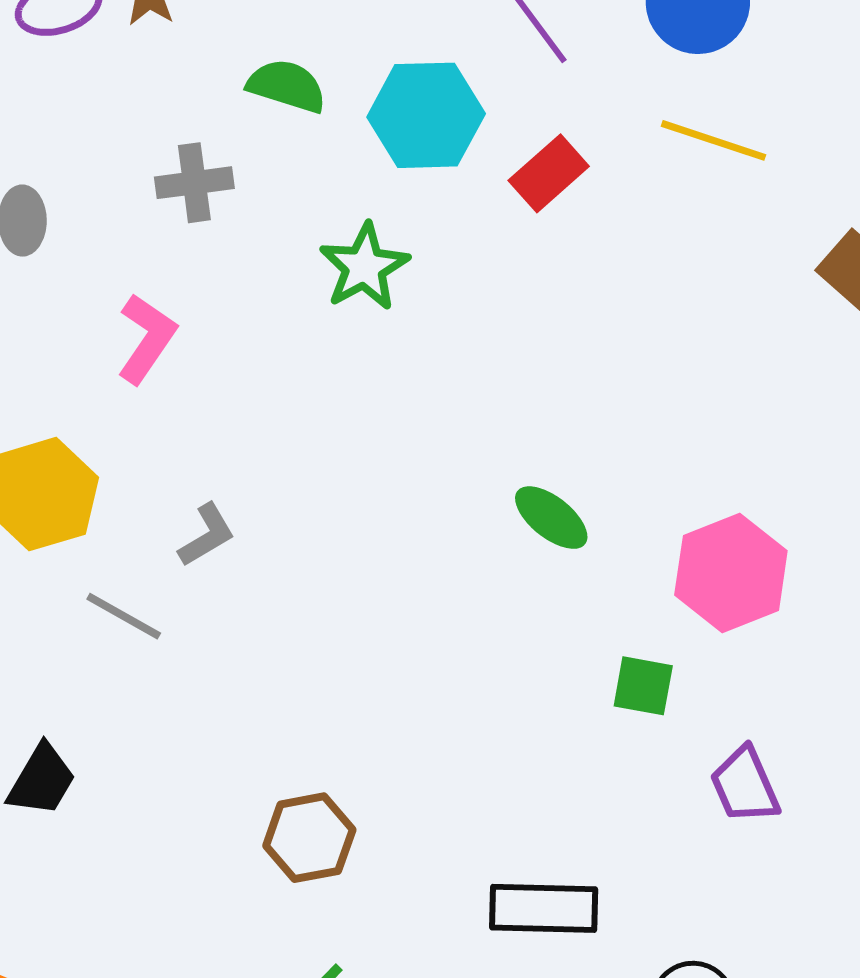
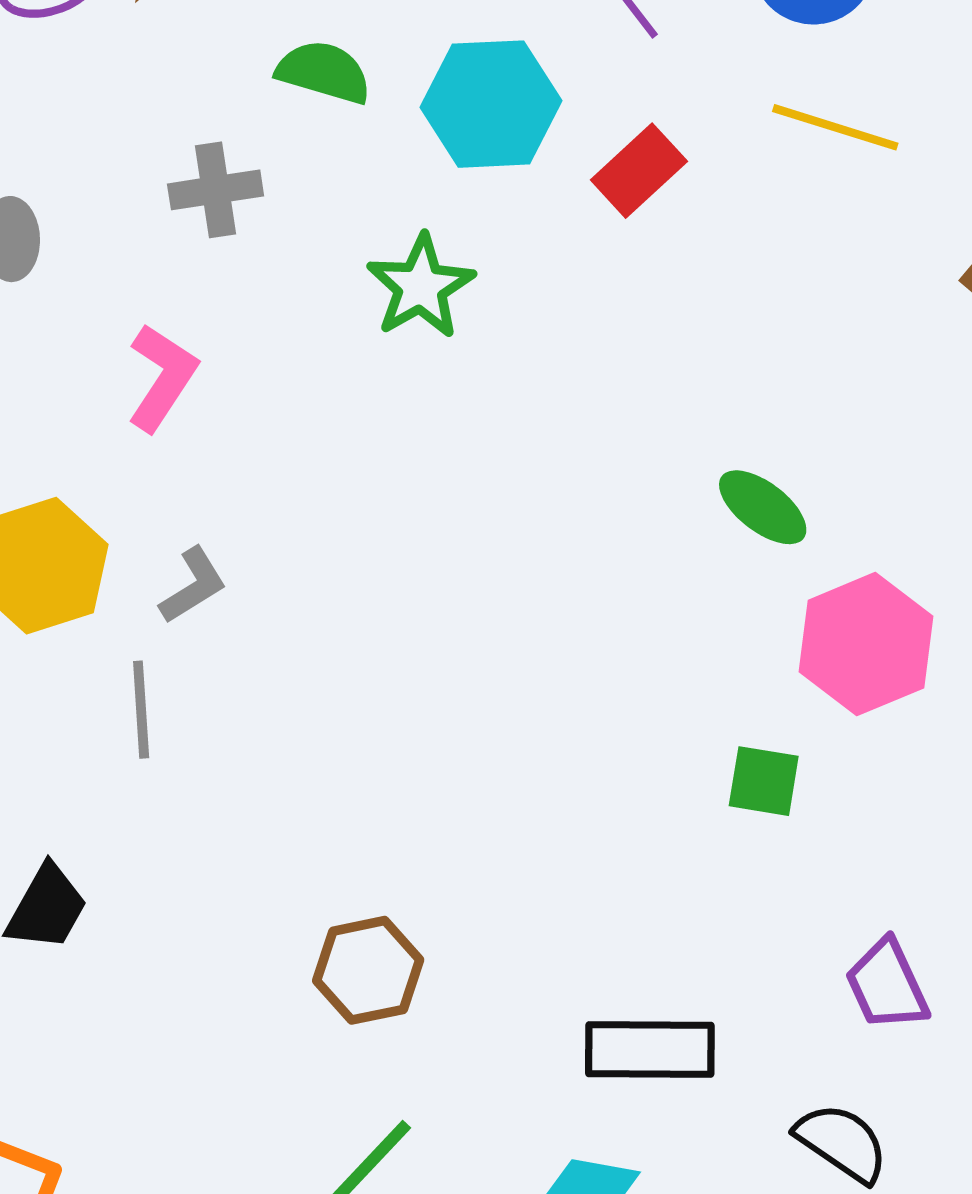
green ellipse: (551, 518) -> (763, 507), moved
gray L-shape: (207, 535) -> (193, 586), moved
gray line: (124, 616) -> (141, 710), turned 58
purple trapezoid: (745, 785) -> (887, 985), moved

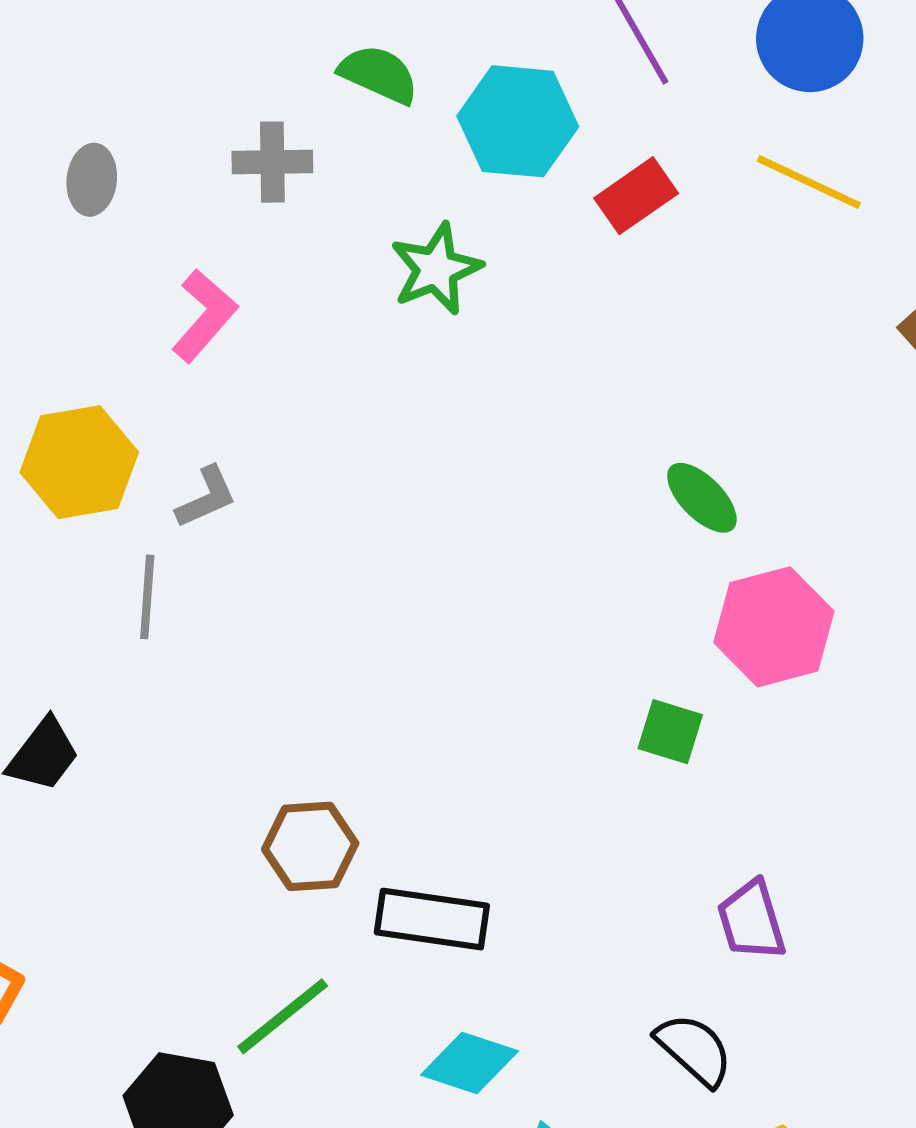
black rectangle: (650, 1049) -> (432, 919), moved

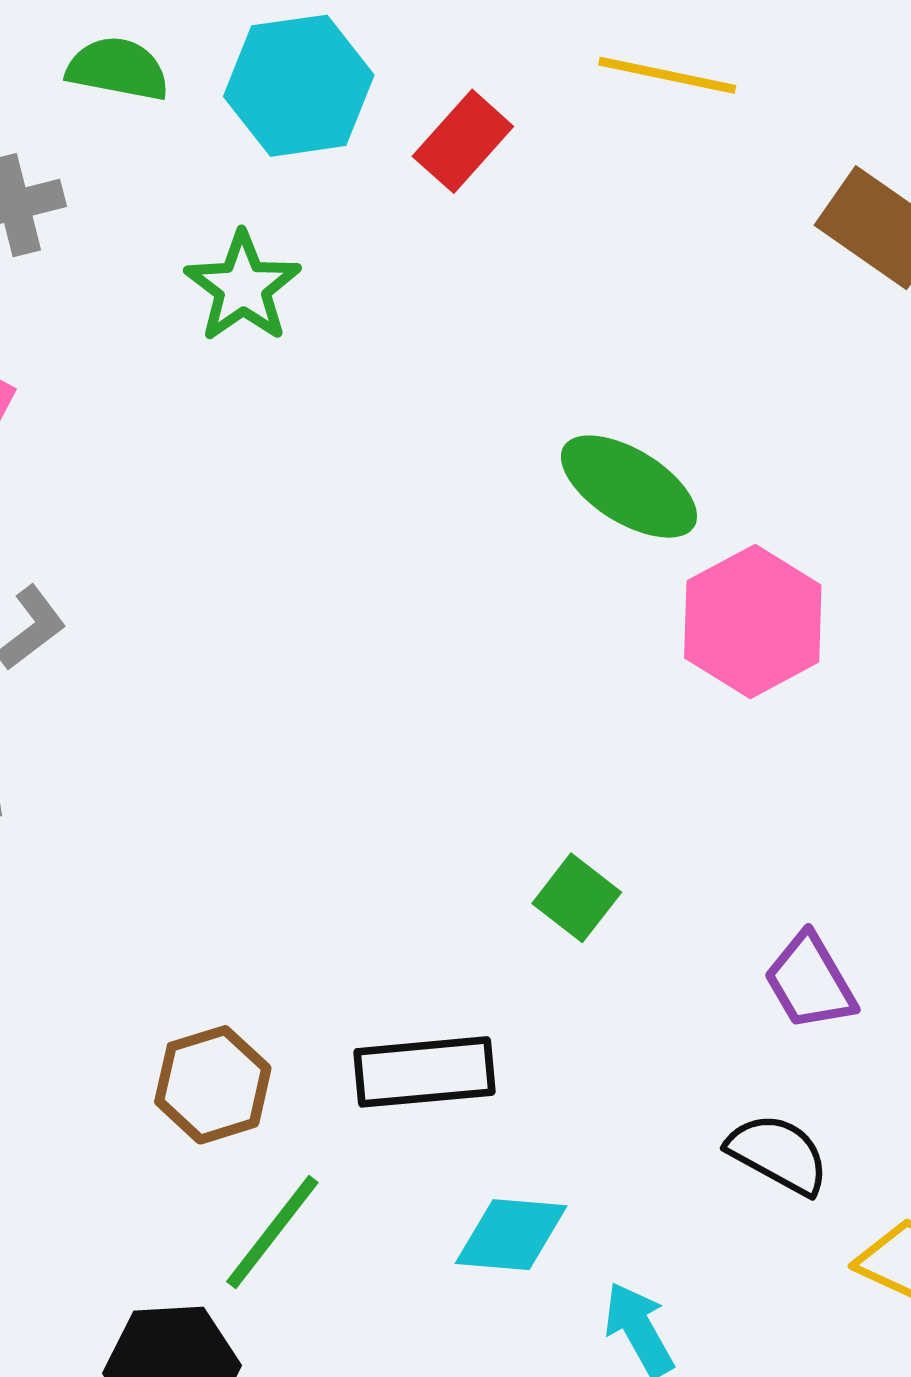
green ellipse: (702, 498) -> (629, 487), size x1.4
green square: (670, 732) -> (577, 898), moved, turned 34
brown hexagon: (310, 846) -> (213, 1085), moved

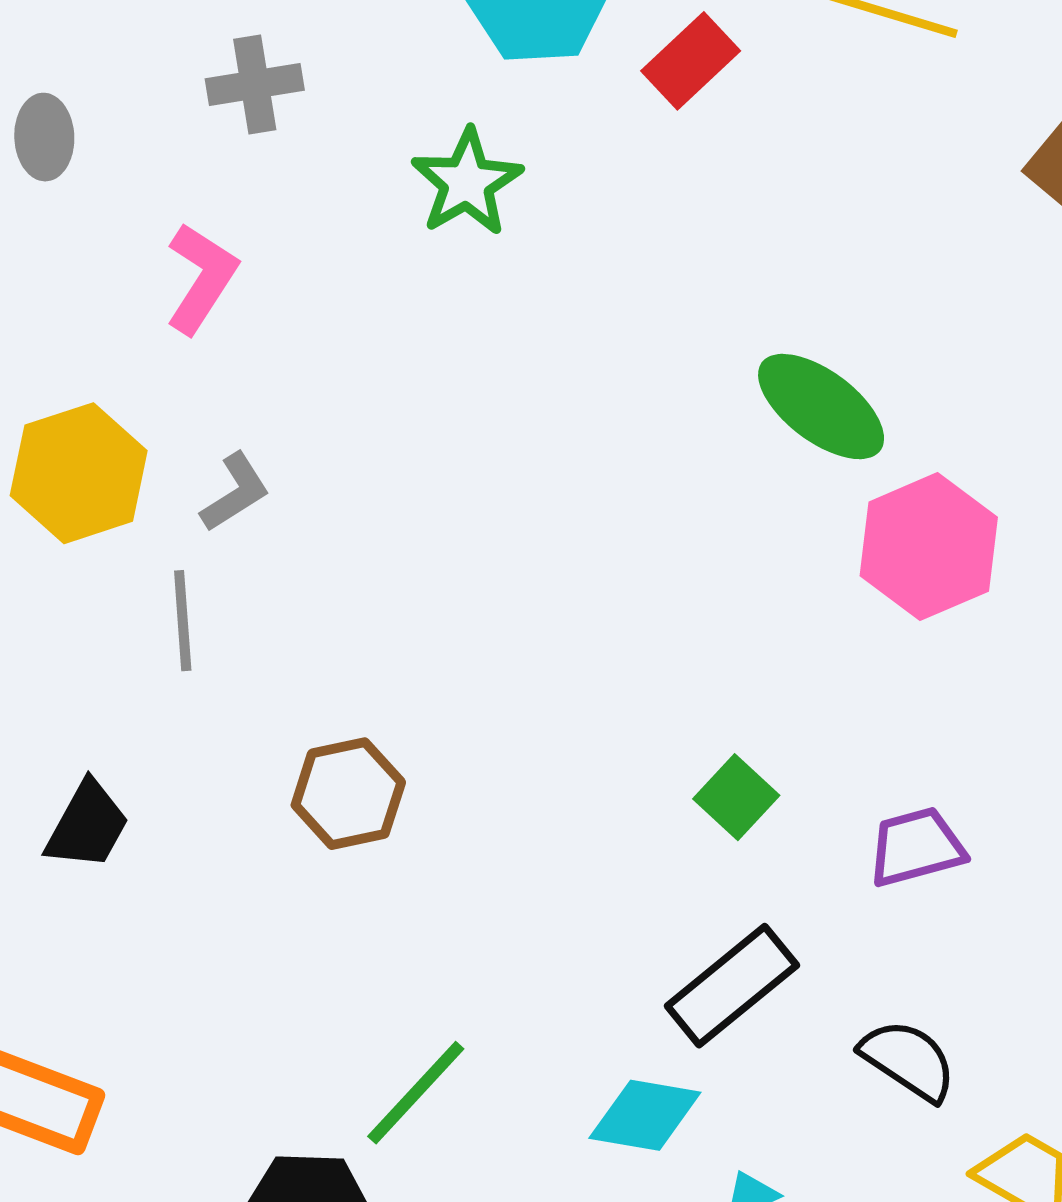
purple trapezoid: (810, 982) -> (916, 847), moved, turned 100
black rectangle: (424, 1072) -> (732, 986), moved, turned -39
brown hexagon: (213, 1085) -> (348, 794), moved

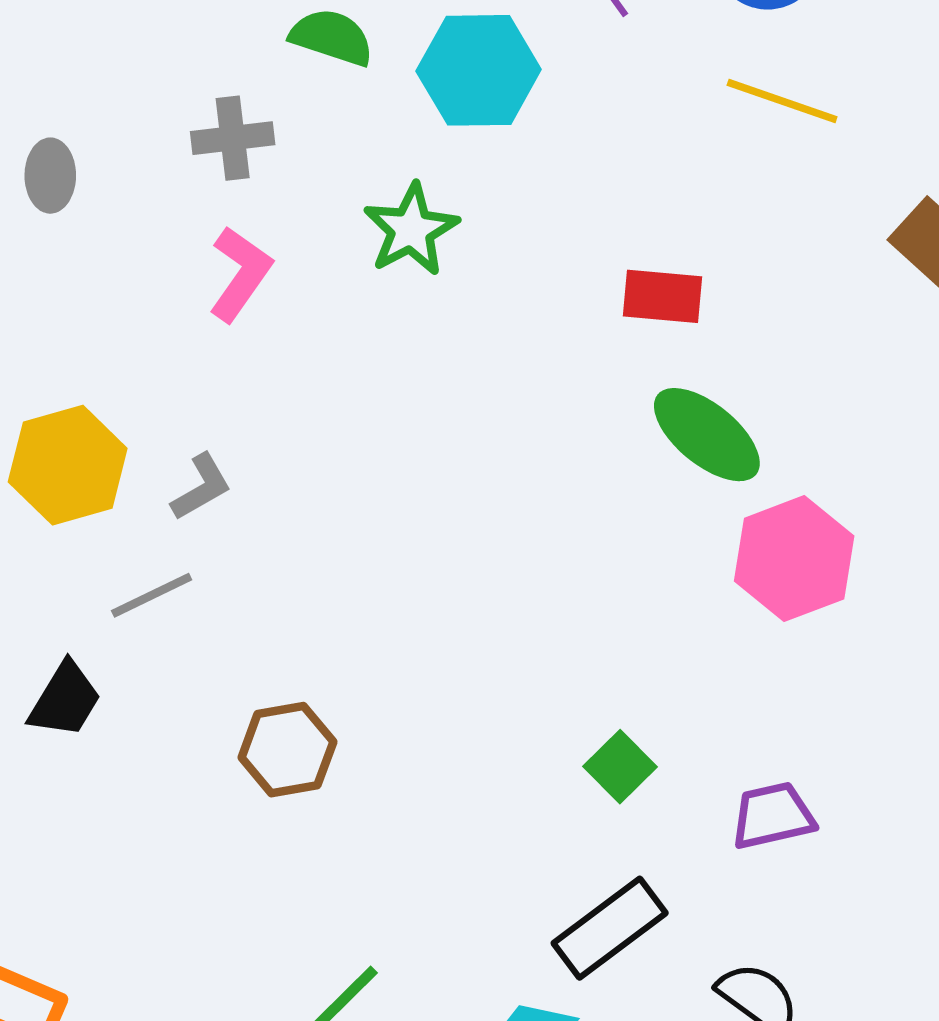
red rectangle: (691, 61) -> (662, 296), moved, turned 46
pink L-shape: (201, 278) -> (240, 274), moved
gray line: (183, 621) -> (152, 595), turned 66
black trapezoid: (87, 825) -> (65, 700), moved

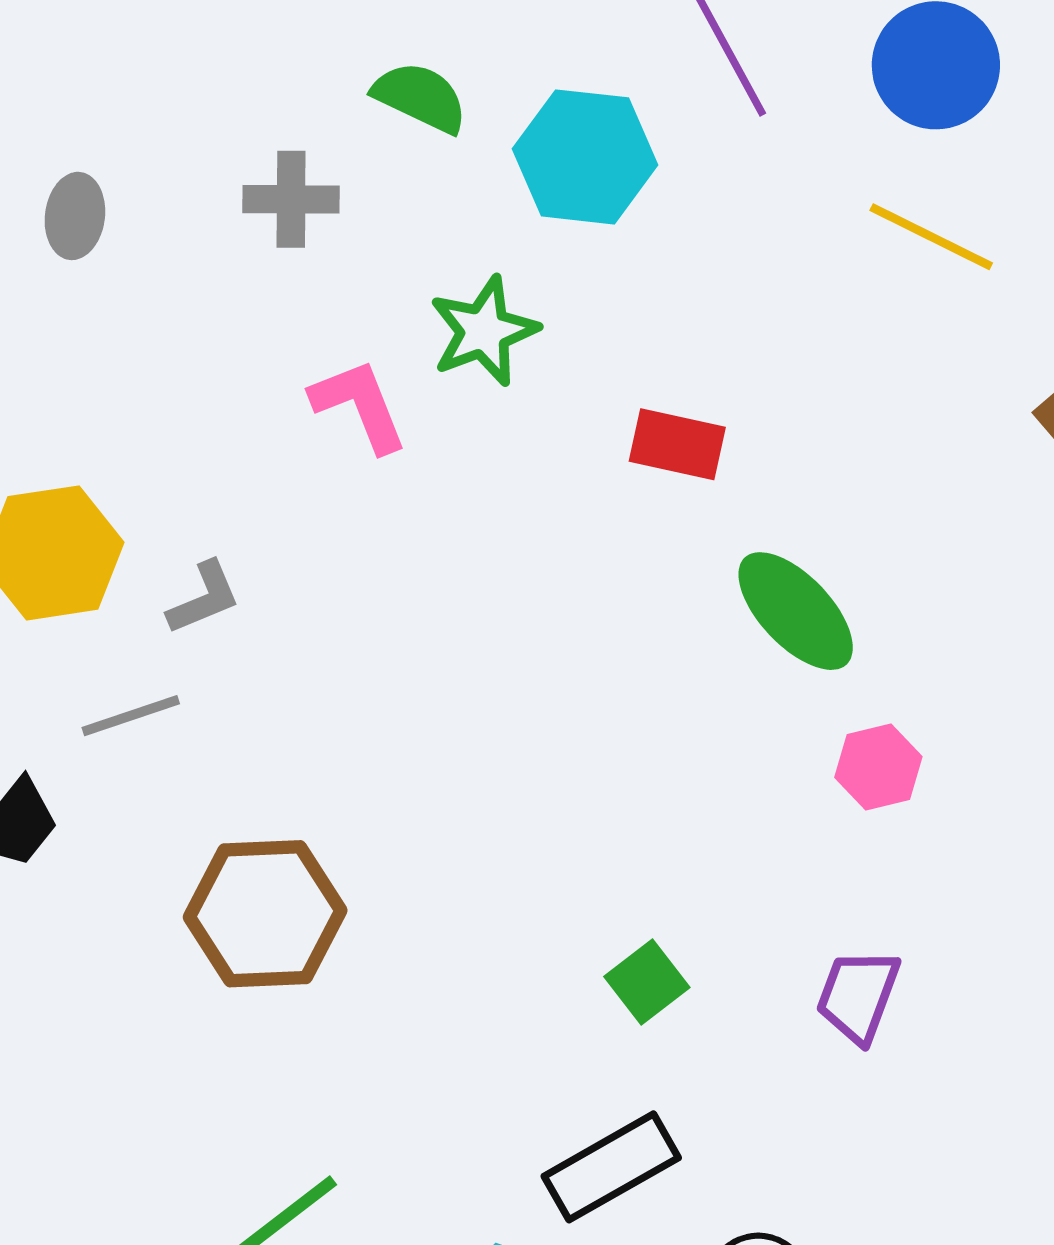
pink L-shape: (240, 274) -> (359, 405), moved, turned -64
red rectangle: (662, 296) -> (677, 444), moved
pink hexagon: (794, 559) -> (878, 767), size x0.6
brown hexagon: (287, 750) -> (265, 914), size x1.4
purple trapezoid: (773, 816) -> (858, 996), moved, turned -64

